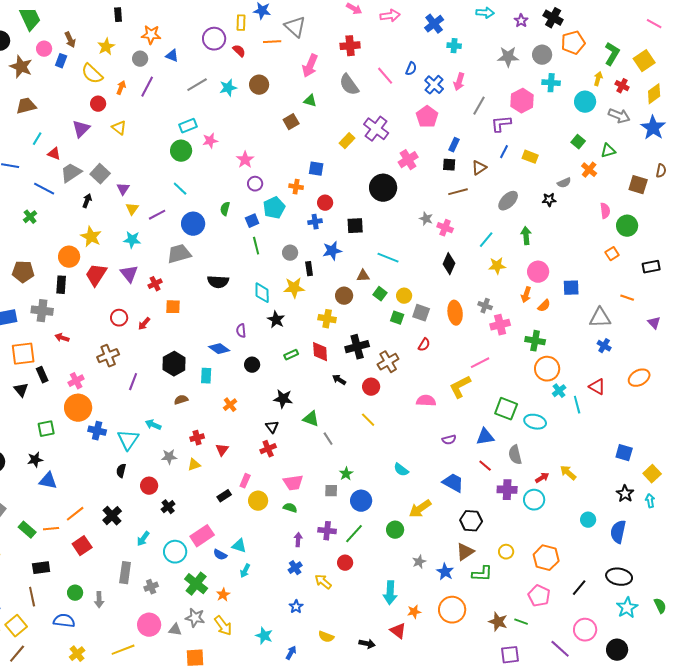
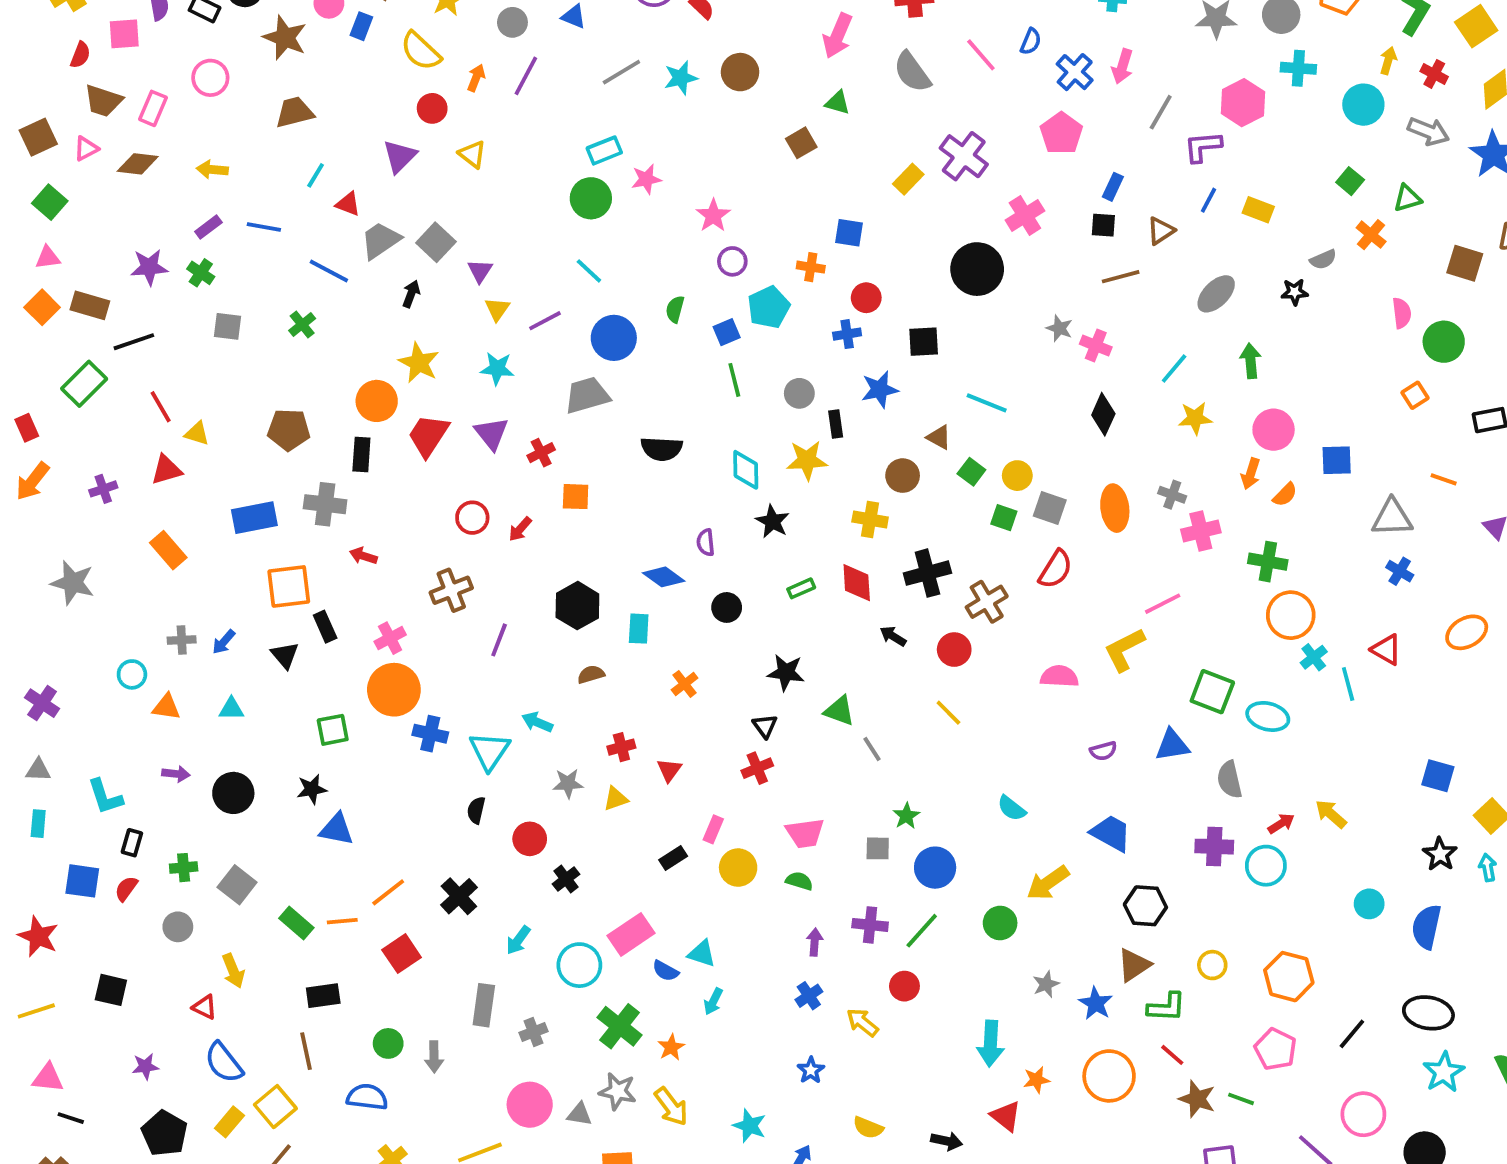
brown triangle: (363, 276) -> (939, 437), turned 32
red semicircle: (424, 345) -> (1056, 569), size x1.5
red line: (485, 466) -> (1172, 1055), moved

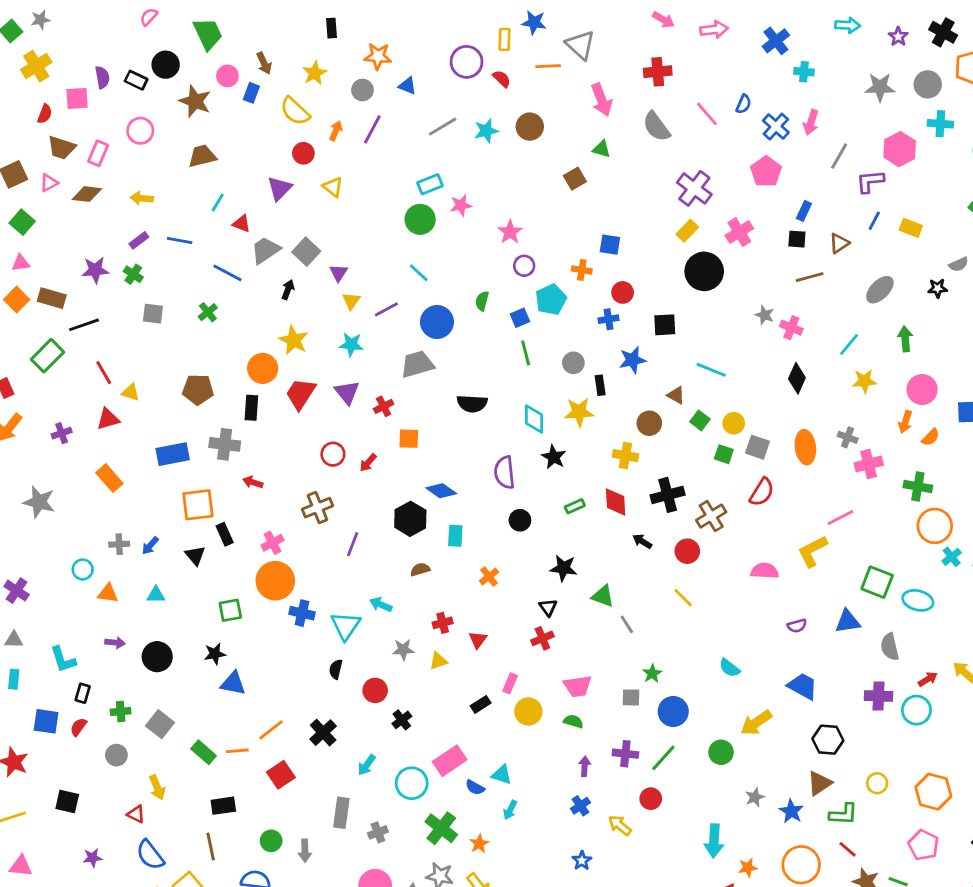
pink arrow: (838, 36) -> (602, 100), turned -44
yellow rectangle: (908, 179) -> (687, 231), moved
purple semicircle: (706, 542) -> (504, 472), size x1.6
blue diamond: (664, 577) -> (441, 491), moved

